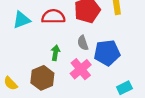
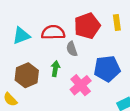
gray semicircle: (83, 43) -> (72, 49), moved
brown hexagon: (42, 78) -> (27, 75), moved

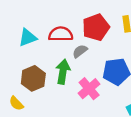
gray semicircle: (72, 49) -> (80, 51), turned 72
green arrow: (55, 69) -> (63, 72), size x1.5

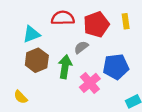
red semicircle: (61, 34) -> (63, 18), moved
brown hexagon: (33, 78) -> (37, 60), moved

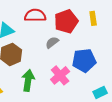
green arrow: (65, 67) -> (28, 80), moved

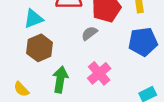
blue pentagon: (84, 60) -> (143, 42), moved

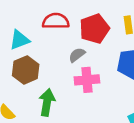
pink cross: (99, 73) -> (87, 80), moved, turned 35

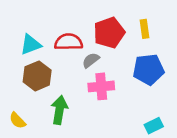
red semicircle: (56, 21) -> (69, 42), moved

